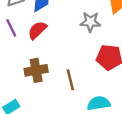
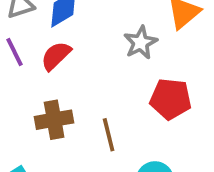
gray star: (90, 22) -> (141, 43), turned -30

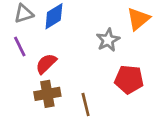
red semicircle: (56, 56) -> (46, 64), moved

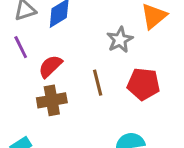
brown line: (86, 104) -> (98, 83), moved

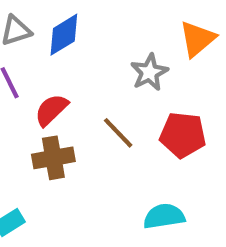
brown line: (98, 83) -> (118, 133), turned -30

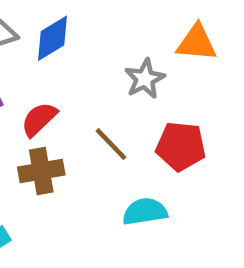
orange triangle: (197, 39) -> (197, 43), turned 45
cyan semicircle: (164, 216) -> (145, 212), moved

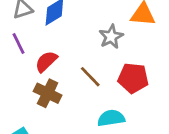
brown cross: (41, 171) -> (48, 93), turned 36

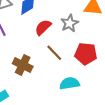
red semicircle: (46, 61) -> (43, 27), moved

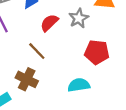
brown line: (54, 53) -> (37, 51), moved
brown cross: (23, 65) -> (27, 79), moved

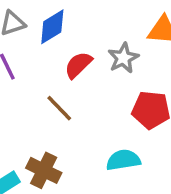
brown cross: (27, 79) -> (44, 170), moved

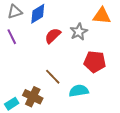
brown line: (59, 108) -> (53, 77), moved

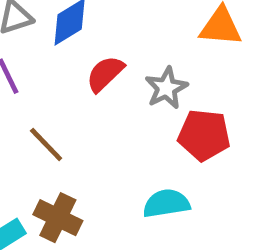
gray star: (79, 32) -> (166, 88), moved
brown line: (53, 77) -> (46, 145), moved

